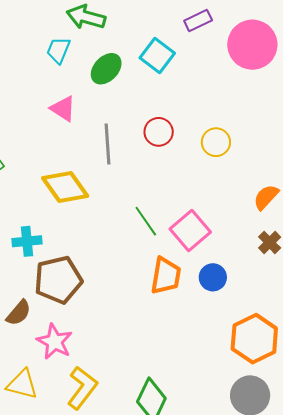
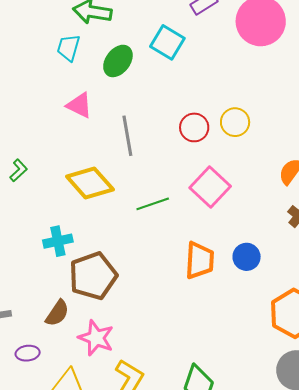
red circle: (159, 132) -> (194, 127), moved
green line: (146, 221) -> (153, 204), moved, turned -68
pink square: (190, 231) -> (210, 187), moved

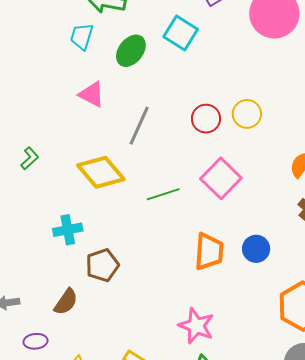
gray line: (127, 136) -> (139, 126), turned 33
brown pentagon: (93, 276) -> (102, 265), size x0.7
pink star: (96, 338) -> (196, 326), moved

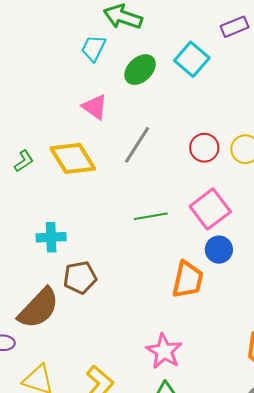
yellow diamond: (101, 172) -> (73, 158), moved
blue circle: (256, 249) -> (219, 250), moved
brown semicircle: (66, 302) -> (39, 308), size x1.6

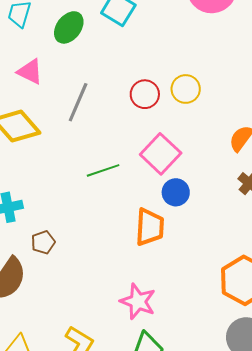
brown pentagon: (80, 277) -> (43, 242), size x0.7

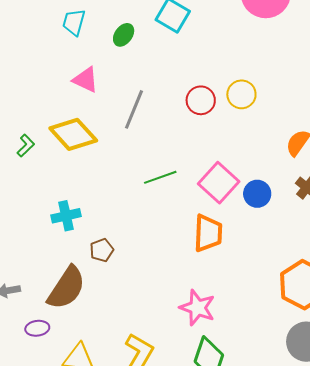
green ellipse: (69, 27) -> (124, 35), size x0.7
pink square: (161, 154) -> (219, 183), moved
blue circle: (176, 192) -> (257, 194), moved

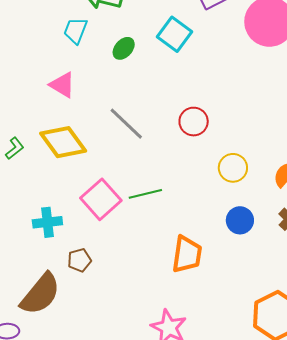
pink triangle: (86, 80) -> (62, 85), moved
yellow circle: (241, 94) -> (233, 168), moved
gray line: (134, 109) -> (126, 124), turned -75
pink square: (219, 183) -> (101, 199), moved

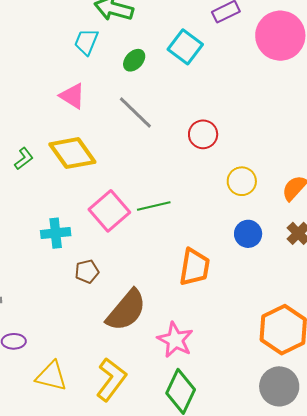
gray line: (126, 124) -> (135, 112), moved
brown semicircle: (40, 294) -> (126, 310), moved

